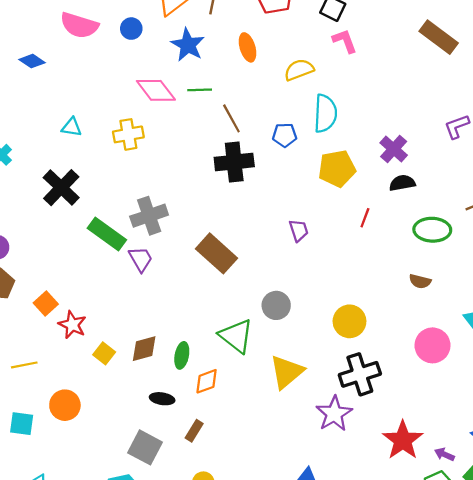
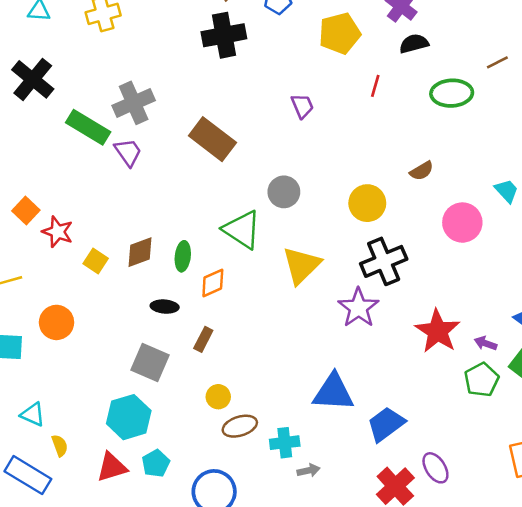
brown semicircle: (420, 281) -> (422, 171), moved, turned -40

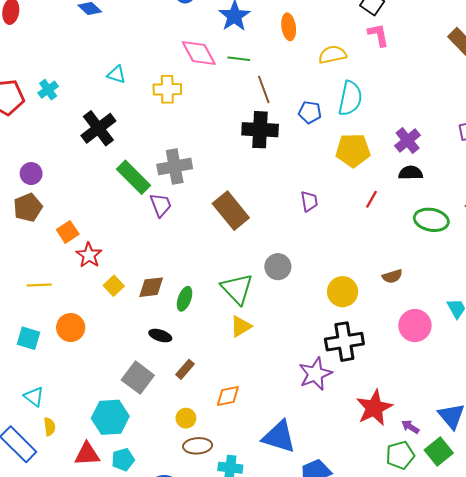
yellow triangle: (301, 265) -> (241, 326), moved, size x0.7
orange diamond: (213, 283) -> (228, 396), moved

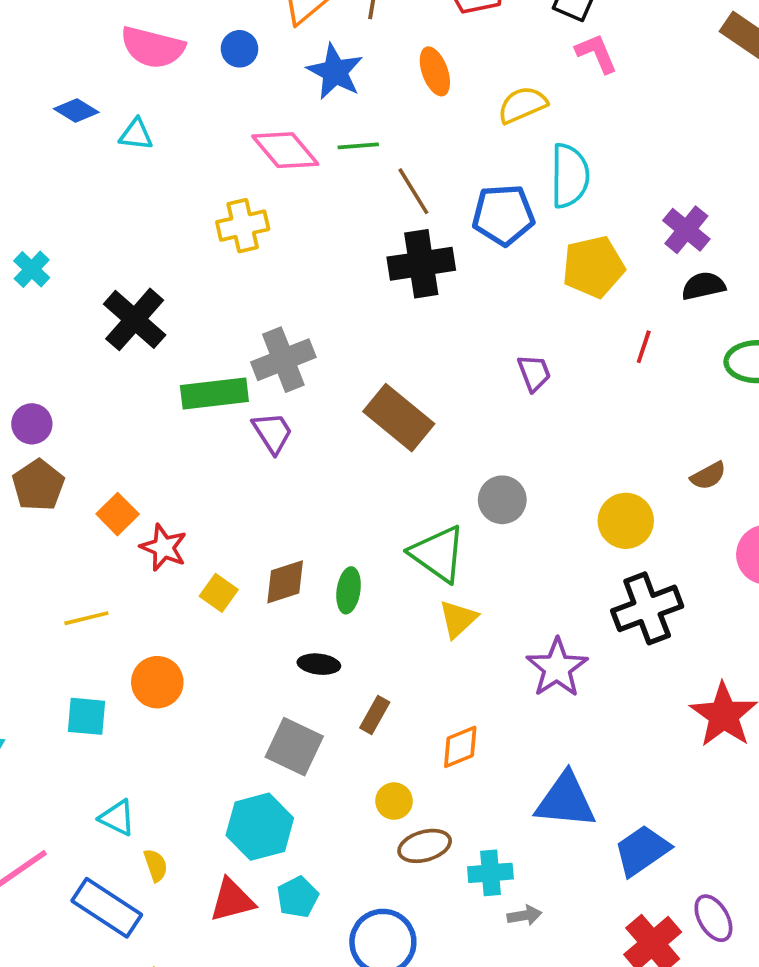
cyan triangle: (116, 75) -> (136, 134), moved
blue pentagon: (310, 112) -> (503, 215), size x1.5
green rectangle: (134, 177) -> (214, 394), turned -40
purple star: (315, 374) -> (557, 668), moved

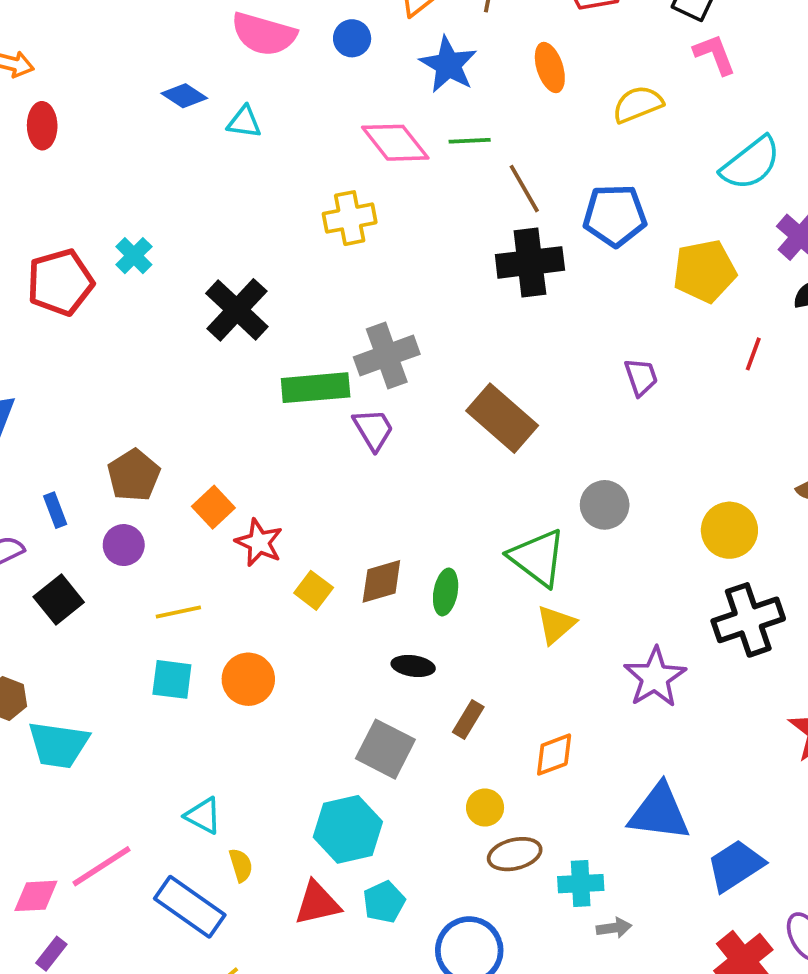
cyan semicircle: (570, 176) -> (751, 163), moved, turned 50
purple circle: (32, 424) -> (124, 545), moved
cyan square: (86, 716) -> (172, 679), moved

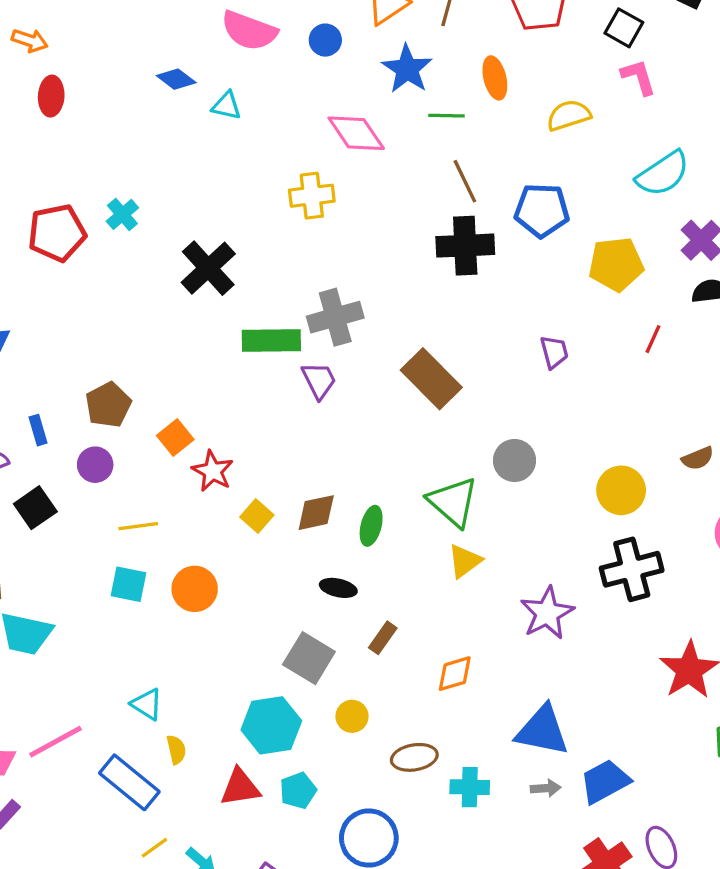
green line: (470, 141) -> (446, 116), moved
yellow circle: (485, 808) -> (352, 716), moved
gray arrow: (614, 928) -> (546, 788), moved

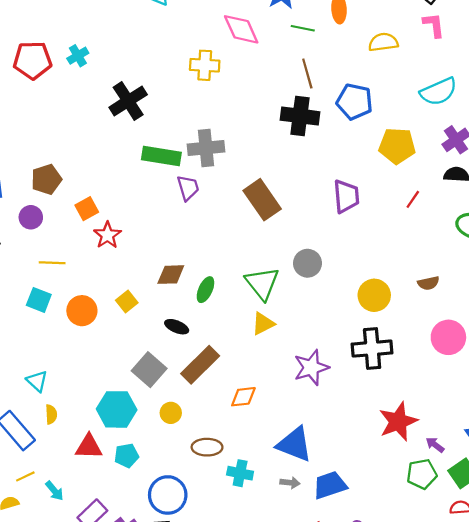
purple trapezoid: (554, 352) -> (346, 196), size x1.5
yellow square: (257, 516) -> (127, 302), moved
brown rectangle: (383, 638) -> (200, 365), size x1.8

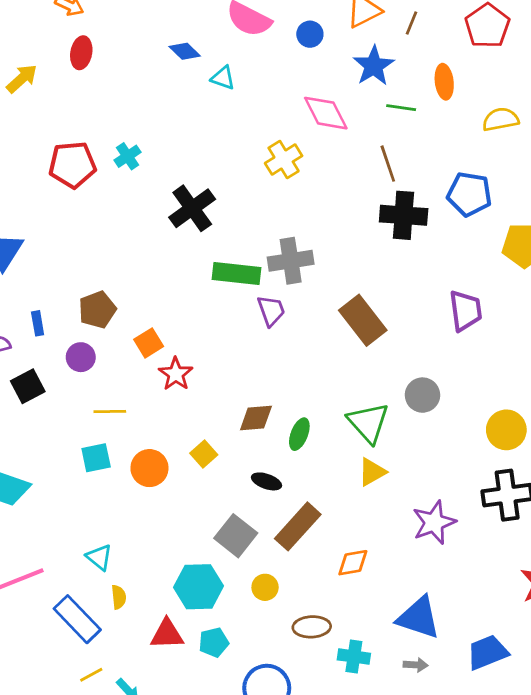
yellow cross: (205, 65) -> (284, 160), turned -32
brown line: (307, 74) -> (388, 164), moved
cyan square: (39, 300) -> (96, 458), turned -30
blue trapezoid: (330, 485) -> (487, 652), moved

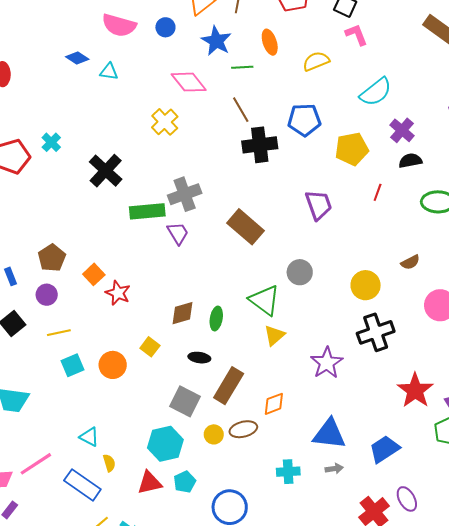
yellow line: (110, 411) -> (59, 333), moved
brown ellipse: (312, 627) -> (243, 429), moved

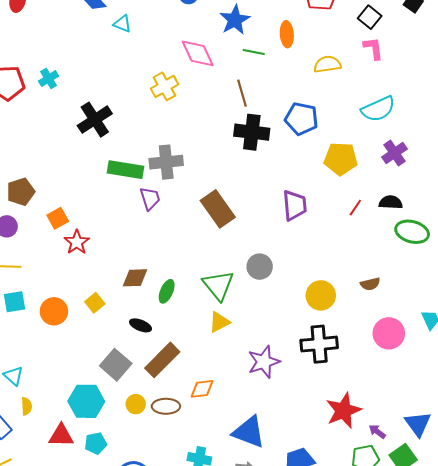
black semicircle: (410, 161) -> (391, 202), moved

